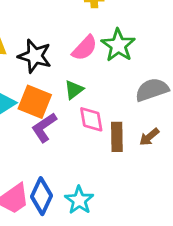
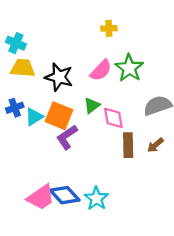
pink diamond: (91, 119) -> (113, 118), moved
blue diamond: (41, 196) -> (65, 195), turned -68

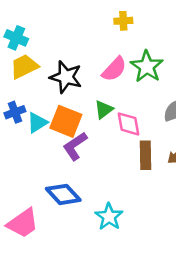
yellow trapezoid: (23, 68) -> (24, 67), turned -30
blue diamond: (65, 195) -> (63, 194), moved
pink trapezoid: (41, 197) -> (23, 223), moved

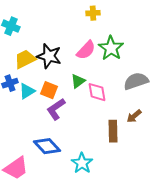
yellow trapezoid: (24, 67) -> (25, 59), moved
orange square: (66, 121) -> (49, 90), size x0.7
brown rectangle: (146, 155) -> (113, 131), moved

